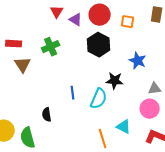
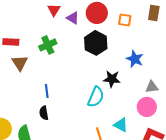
blue line: (73, 93) -> (47, 91), moved

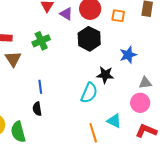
blue star: (135, 59) -> (128, 55), turned 30

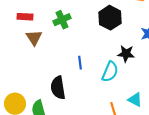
blue line: (40, 87) -> (80, 63), moved
black semicircle: (37, 109) -> (58, 88), size x1.6

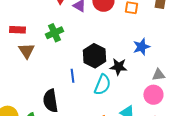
black hexagon: (110, 18) -> (94, 56), moved

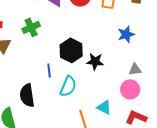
blue star: (141, 47) -> (126, 34), moved
cyan semicircle: (102, 85) -> (68, 86), moved

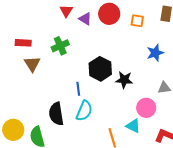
cyan semicircle: (68, 86) -> (84, 111), moved
pink circle: (130, 89) -> (146, 108), moved

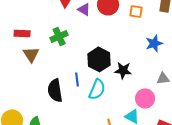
cyan semicircle: (84, 111) -> (97, 89), moved
black semicircle: (56, 114) -> (55, 90), moved

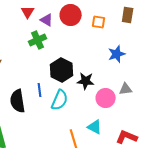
green cross: (59, 36) -> (38, 40), moved
pink circle: (145, 98) -> (106, 98), moved

